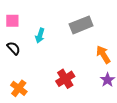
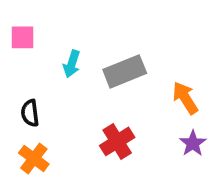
gray rectangle: (81, 25) -> (125, 71), moved
black semicircle: (14, 48) -> (30, 113), moved, turned -144

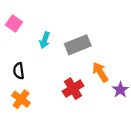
pink square: (22, 37) -> (14, 24), turned 35
orange arrow: (185, 98) -> (100, 72), moved

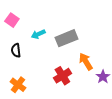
cyan arrow: (45, 40) -> (38, 34), turned 48
black semicircle: (19, 71) -> (16, 50), moved

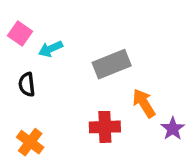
cyan arrow: (38, 34) -> (51, 49), moved
red cross: (62, 76) -> (105, 127), turned 30

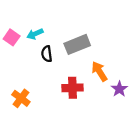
pink square: (20, 34) -> (12, 37), moved
black semicircle: (27, 84) -> (47, 54), moved

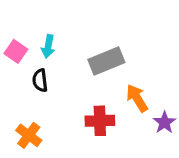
cyan arrow: (35, 34) -> (48, 46), turned -56
black semicircle: (47, 54) -> (40, 80), moved

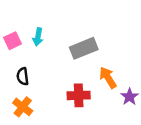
pink square: (16, 51) -> (12, 41), turned 30
black semicircle: (40, 80) -> (23, 76), moved

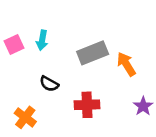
black semicircle: (23, 76) -> (49, 84), moved, turned -54
orange arrow: (108, 78) -> (126, 64), moved

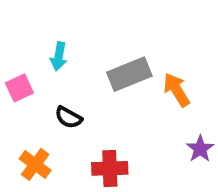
pink square: (14, 44) -> (19, 88), moved
red cross: (87, 105) -> (110, 168), moved

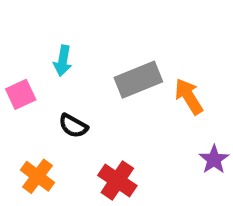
red cross: (110, 168) -> (117, 180), turned 36

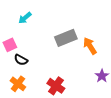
cyan arrow: (63, 61) -> (25, 18), moved, turned 40
black semicircle: (73, 126) -> (21, 60), moved

